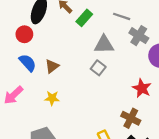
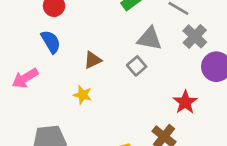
brown triangle: (52, 66) -> (93, 60), moved
yellow star: (52, 98) -> (83, 95), moved

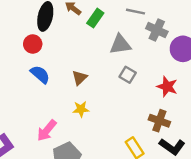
gray square: (137, 66) -> (128, 75), moved
pink arrow: (25, 78) -> (47, 130), moved

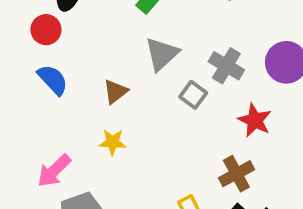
gray cross: (157, 30) -> (226, 66), moved
gray triangle: (120, 44) -> (162, 54), moved, turned -40
brown cross: (159, 121) -> (236, 174), turned 36

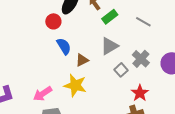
blue semicircle: (53, 80) -> (64, 46), moved
red star: (255, 120) -> (140, 93), moved
yellow star: (113, 142) -> (75, 85), size x1.6

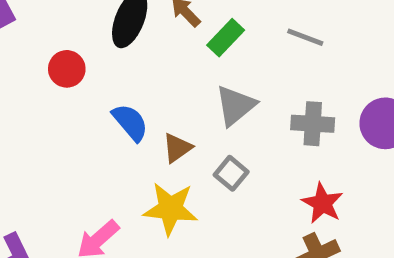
red circle: (53, 21) -> (67, 69), moved
gray cross: (141, 59) -> (313, 124), turned -30
gray square: (121, 70) -> (231, 173), moved

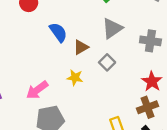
yellow star: (170, 209) -> (75, 78), size x0.6

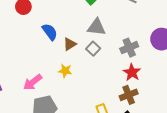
gray triangle: (112, 28) -> (96, 27), turned 42
gray cross: (150, 41) -> (129, 48), moved, turned -30
gray square: (107, 62) -> (93, 49), moved

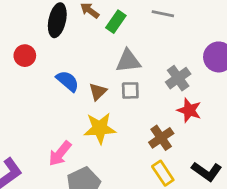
gray square: (93, 49) -> (130, 90), turned -32
yellow star: (65, 71) -> (100, 128), size x1.6
brown cross: (129, 95) -> (161, 138), moved

